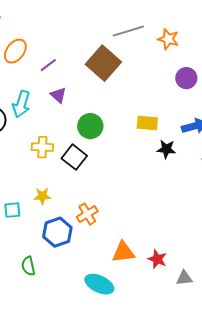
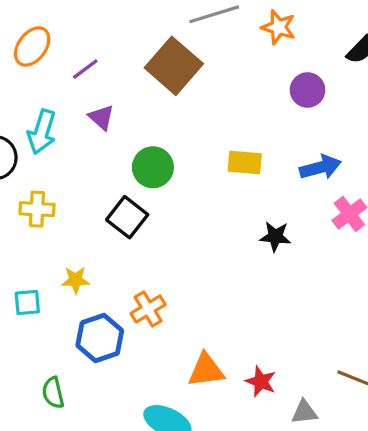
yellow cross: (42, 147) -> (37, 209), moved
black star: (166, 149) -> (275, 237), moved

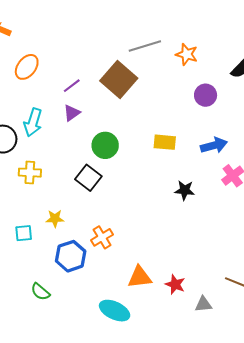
purple line: (85, 69) -> (72, 86), moved
purple triangle: (101, 117) -> (72, 113), turned 42
green semicircle: (53, 393) -> (40, 292), turned -36

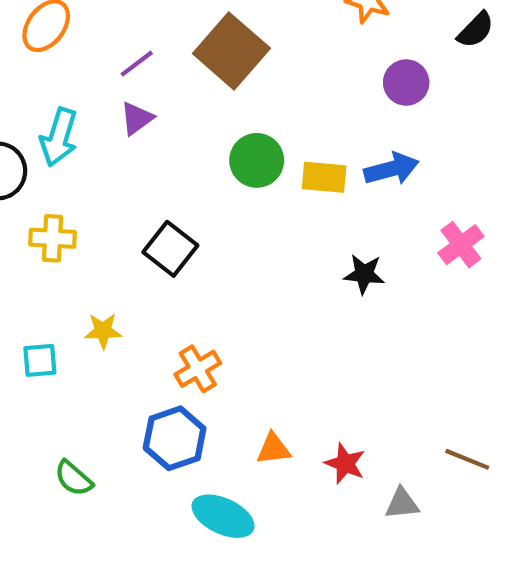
green circle: (105, 145) -> (257, 160), moved
blue arrow: (214, 145) -> (391, 169), moved
blue hexagon: (71, 256) -> (175, 438), moved
orange triangle: (140, 277) -> (274, 449), size x0.7

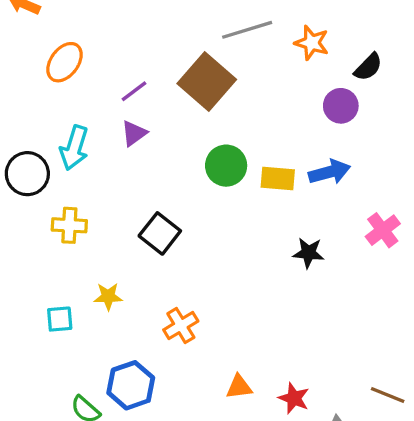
black semicircle: (476, 30) -> (368, 67), moved
blue hexagon: (175, 438) -> (131, 385), moved

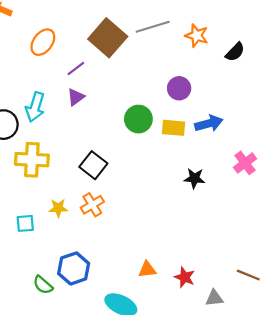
orange ellipse: (65, 62) -> (43, 42), moved
brown square: (207, 82) -> (108, 38), moved
purple circle: (341, 106) -> (179, 88), moved
yellow cross: (69, 225) -> (32, 160), size x1.4
orange cross: (181, 325) -> (92, 205), moved

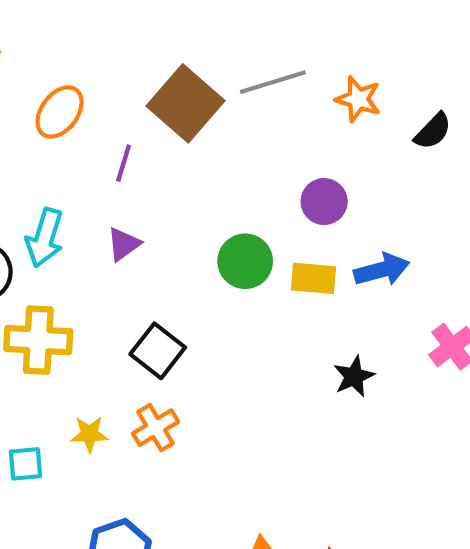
purple line: (76, 69) -> (124, 163), turned -36
purple triangle: (76, 97) -> (124, 244), moved
black star: (194, 178) -> (354, 376), turned -30

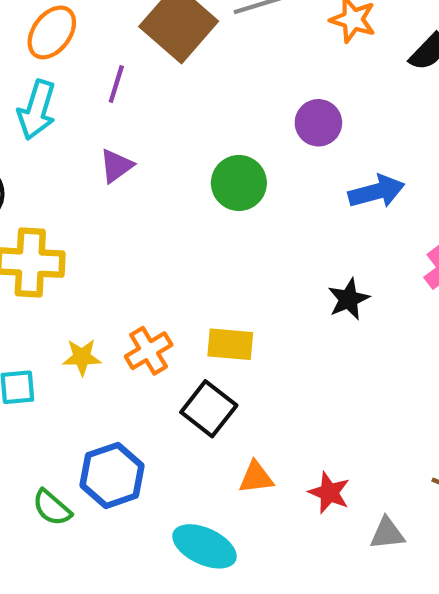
cyan arrow: (45, 238) -> (37, 110), moved
yellow rectangle: (313, 278) -> (230, 344), moved
black square: (158, 351) -> (209, 409), moved

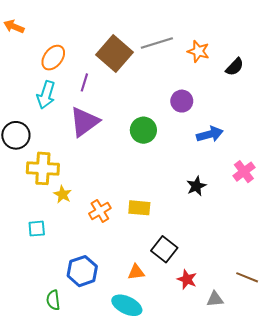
purple triangle: (116, 166) -> (84, 122), size x1.8
yellow star: (82, 357) -> (63, 194), moved, turned 30
black square: (209, 409) -> (164, 249), moved
orange triangle: (256, 478) -> (136, 272), moved
green semicircle: (52, 508) -> (53, 300), moved, turned 42

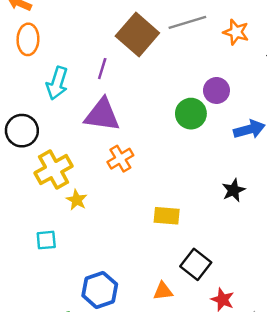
orange ellipse: (53, 58) -> (28, 39), moved, turned -35
purple triangle: (84, 122) -> (102, 115), turned 44
green circle: (143, 130) -> (191, 114), moved
yellow cross: (43, 168) -> (54, 170), turned -32
orange cross: (100, 211) -> (120, 159), moved

